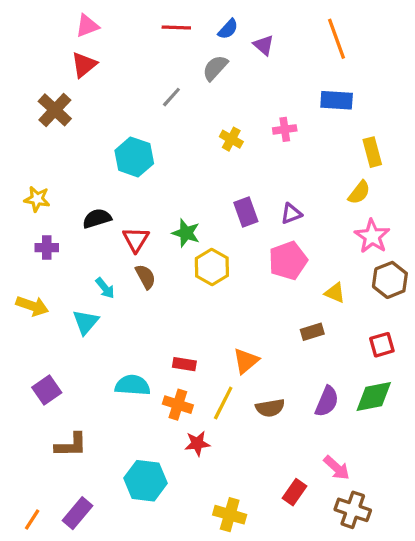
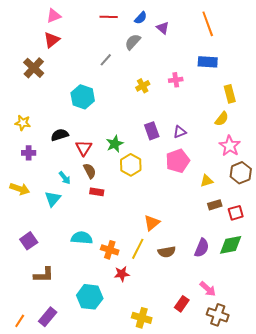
yellow cross: (231, 139) -> (143, 86), turned 32
green star: (186, 233) -> (115, 144), turned 30
yellow triangle: (335, 293) -> (207, 181), turned -40
brown rectangle: (312, 332) -> (215, 205), moved
red rectangle: (184, 364) -> (97, 192), moved

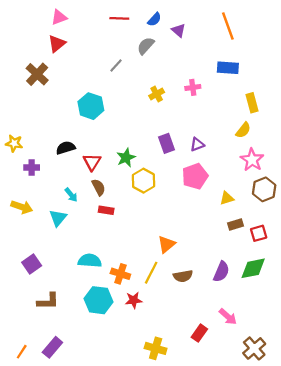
yellow star: (23, 123) -> (14, 143), moved
cyan hexagon: (90, 297) -> (99, 300), moved
brown cross: (218, 315) -> (254, 348), moved, turned 30

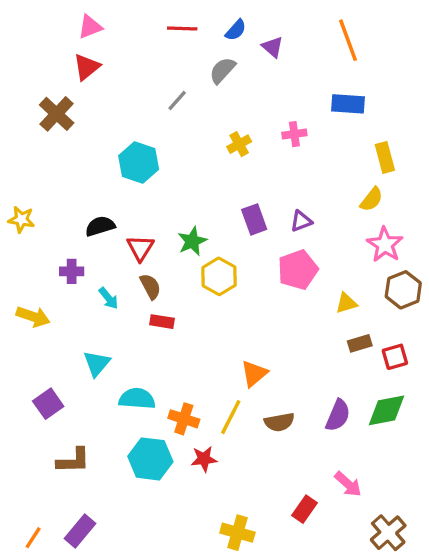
purple cross: (32, 167) -> (72, 271), moved
cyan triangle: (58, 218) -> (97, 363), moved

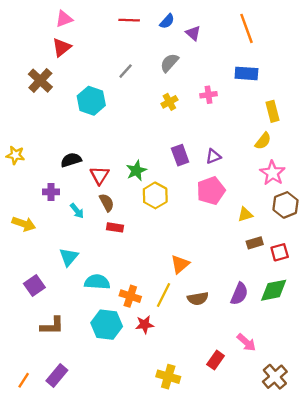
gray semicircle: (222, 70) -> (169, 63), moved
cyan hexagon: (139, 162) -> (91, 101), moved

